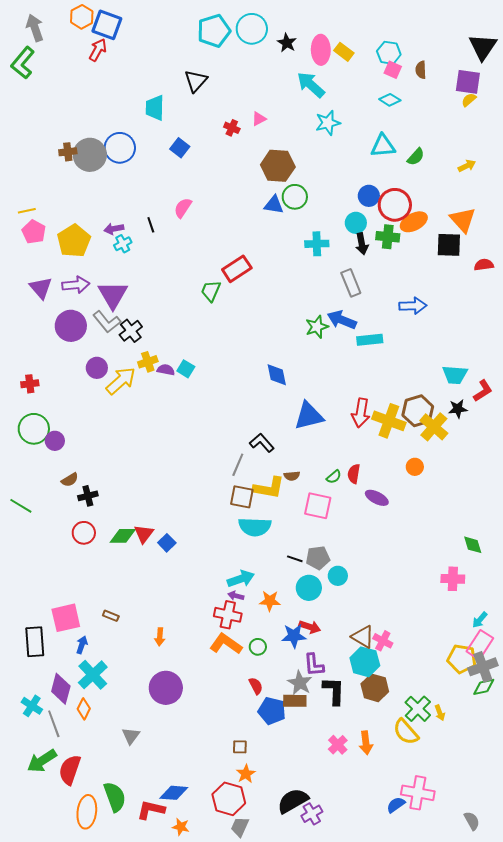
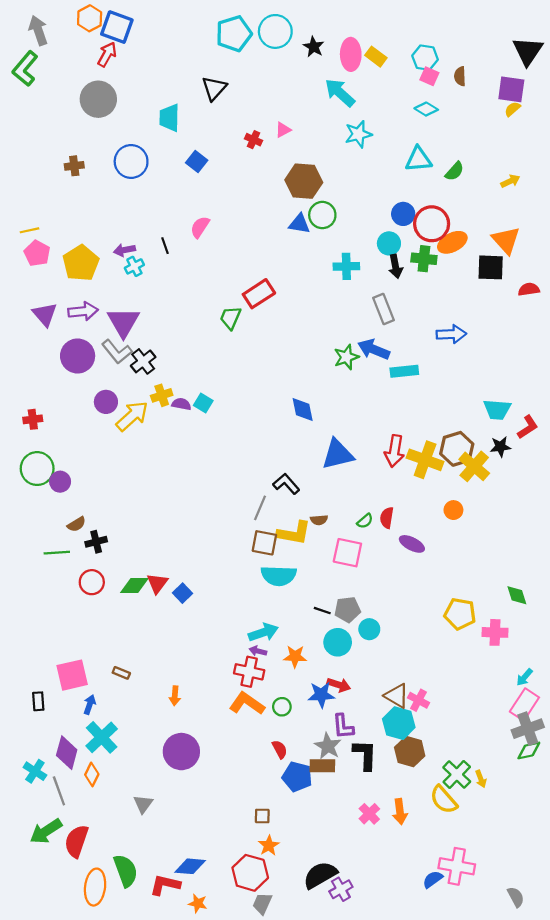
gray circle: (90, 155) -> (98, 99), moved
green line: (21, 506) -> (57, 553), moved, turned -35
black rectangle: (35, 642) -> (38, 701), size x0.6
yellow pentagon: (462, 659) -> (460, 614), moved

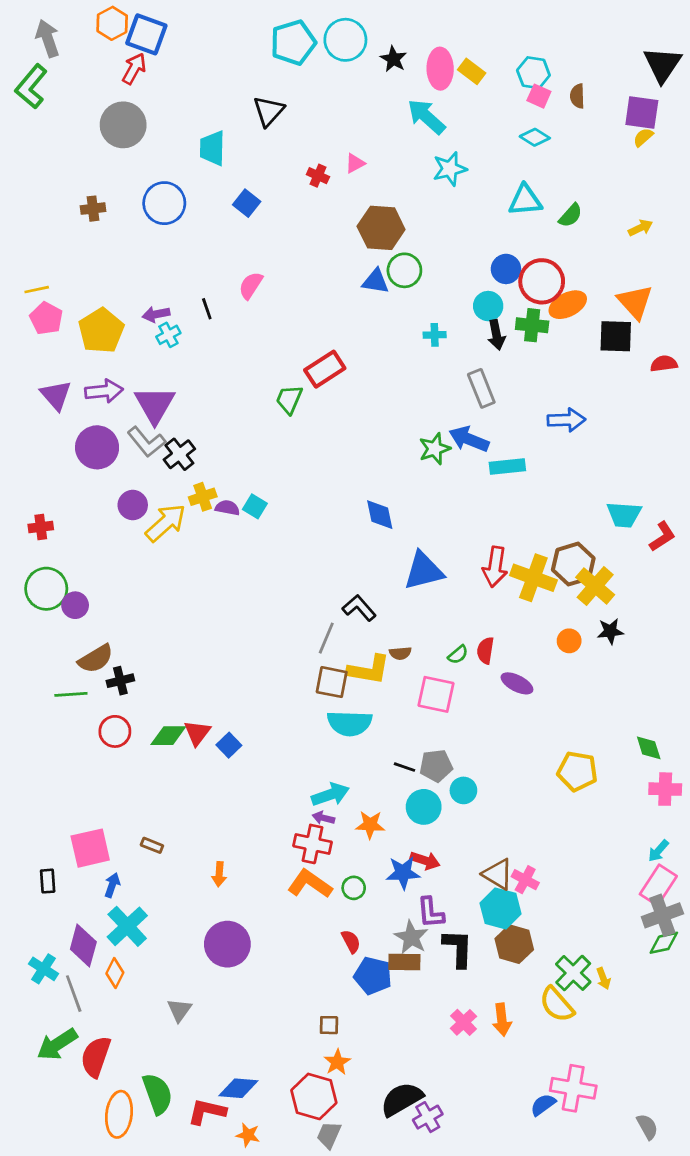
cyan cross: (346, 266) -> (435, 335), size x0.7
black star: (500, 447) -> (610, 631), moved
brown semicircle: (76, 524) -> (96, 659), size x1.5
pink cross: (495, 632) -> (665, 789), moved

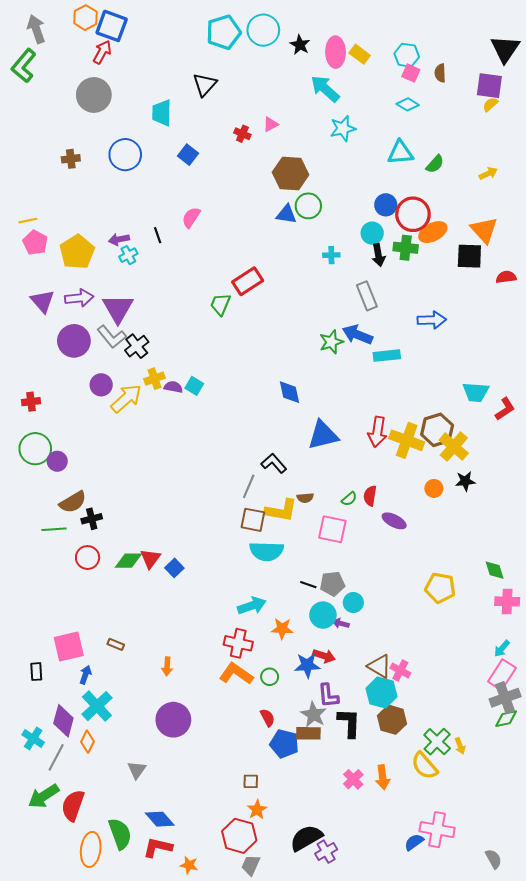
purple arrow: (323, 818) -> (341, 623), moved
gray line: (74, 994) -> (56, 757), turned 48
blue diamond: (238, 1088) -> (160, 819), moved, turned 44

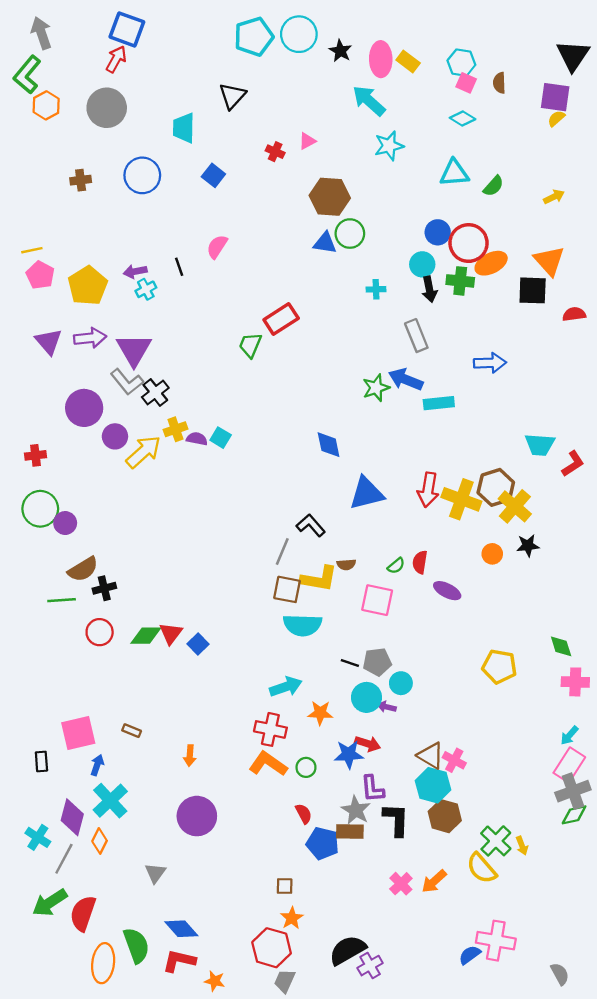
orange hexagon: (85, 18) -> (46, 105), moved
purple circle: (74, 341) -> (84, 408), moved
orange arrow: (383, 777) -> (434, 881), turned 55

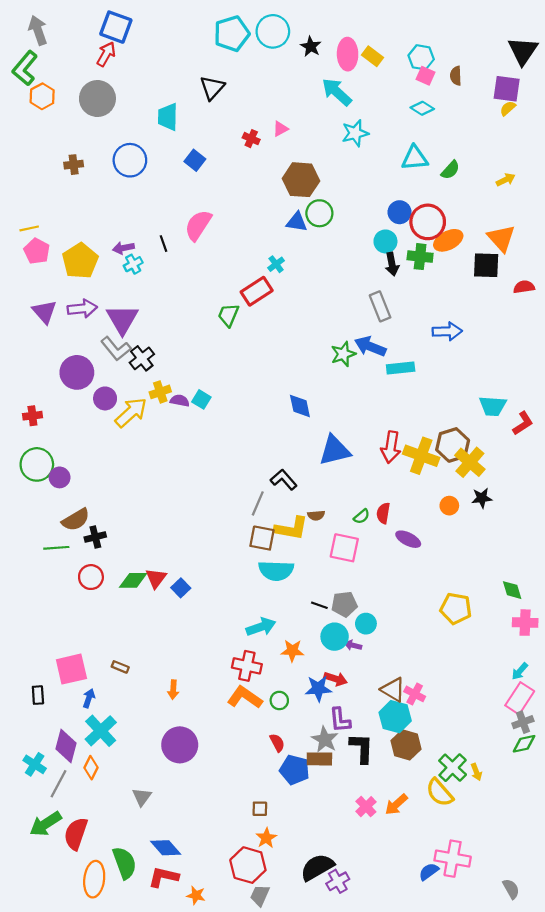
pink semicircle: (217, 247) -> (198, 225), size x1.4
cyan cross: (376, 289) -> (276, 264), moved, turned -35
gray cross: (573, 791) -> (523, 722), size x0.7

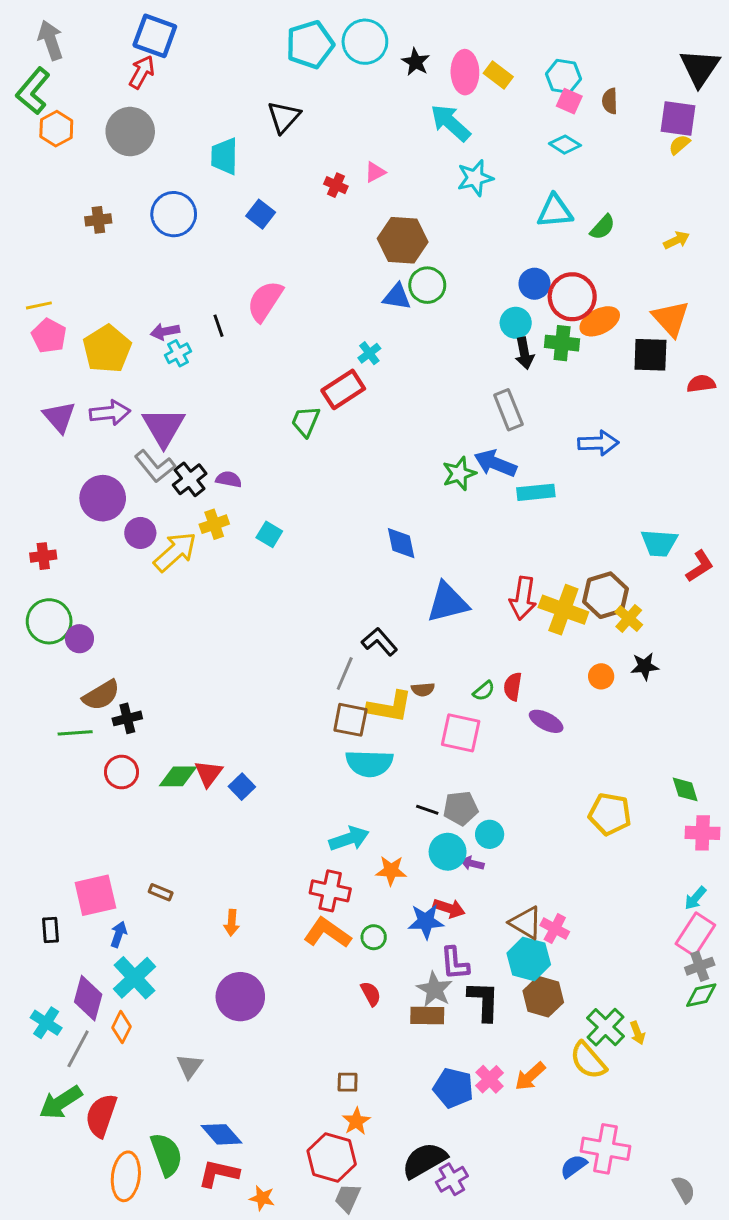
purple semicircle: (180, 401) -> (229, 479), moved
yellow cross: (470, 462) -> (629, 618), size x0.7
blue pentagon: (294, 770) -> (453, 1088), moved

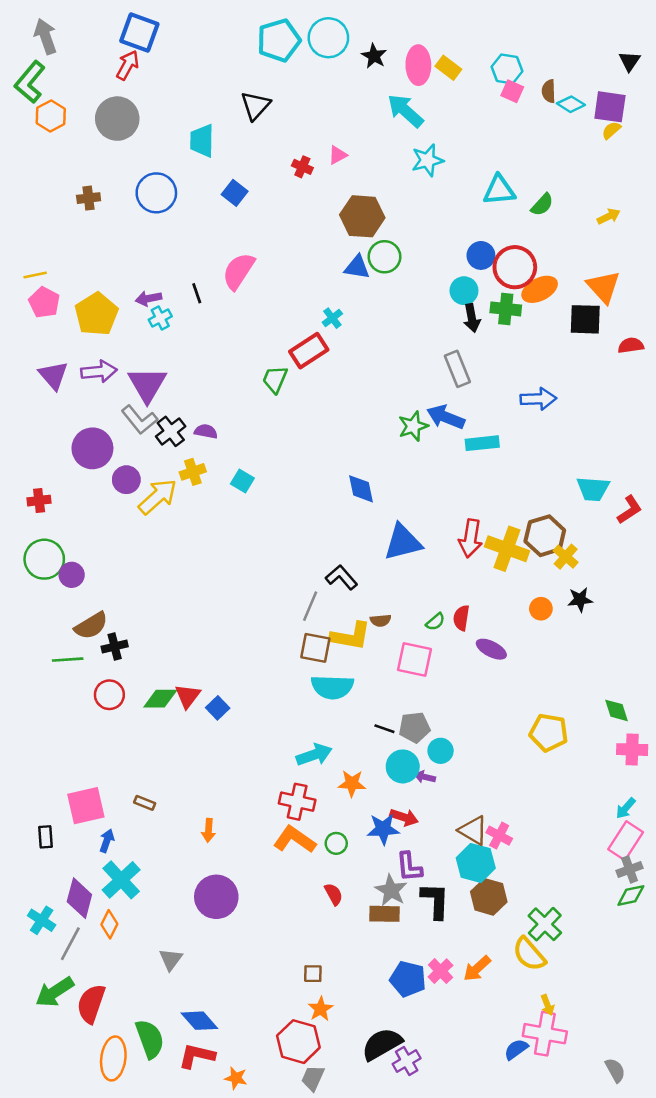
black triangle: (700, 68) -> (630, 61), size x0.6
cyan diamond: (565, 145) -> (571, 104), moved
yellow arrow: (637, 1033) -> (547, 1005), moved

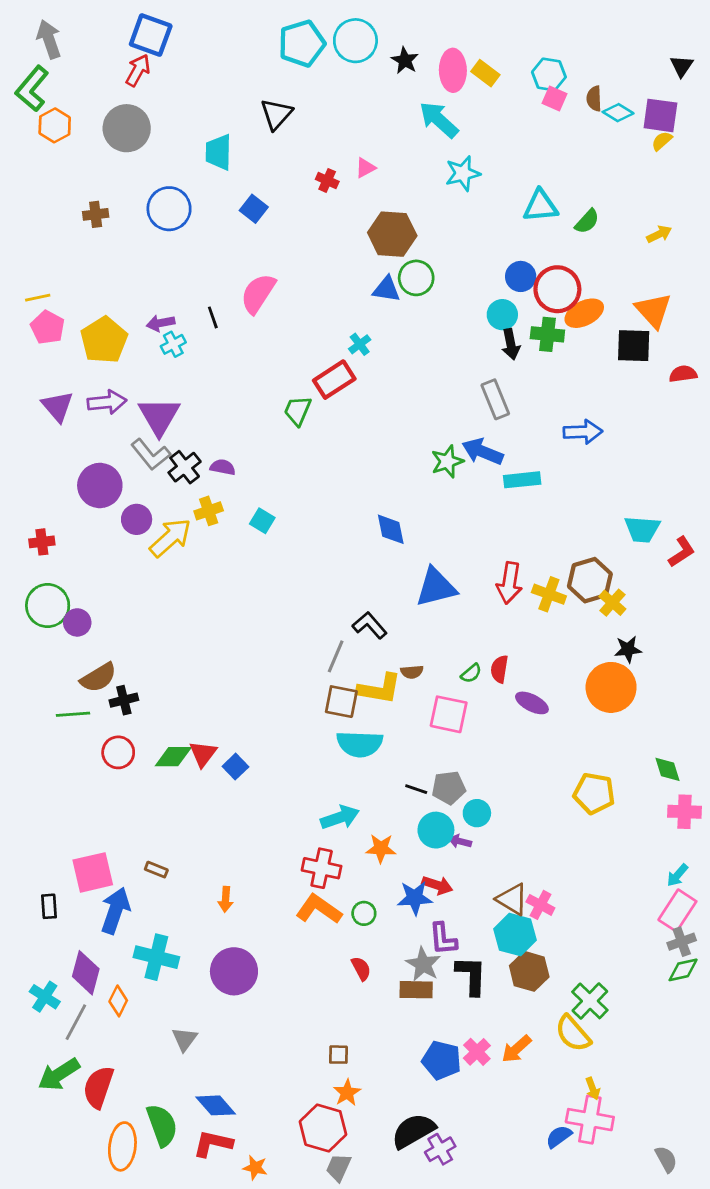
yellow cross: (507, 549) -> (549, 594), size x0.7
orange circle: (541, 609) -> (611, 687), moved, size x2.0
blue arrow: (107, 841) -> (115, 911), size x1.8
cyan cross: (121, 880) -> (156, 957), moved, turned -33

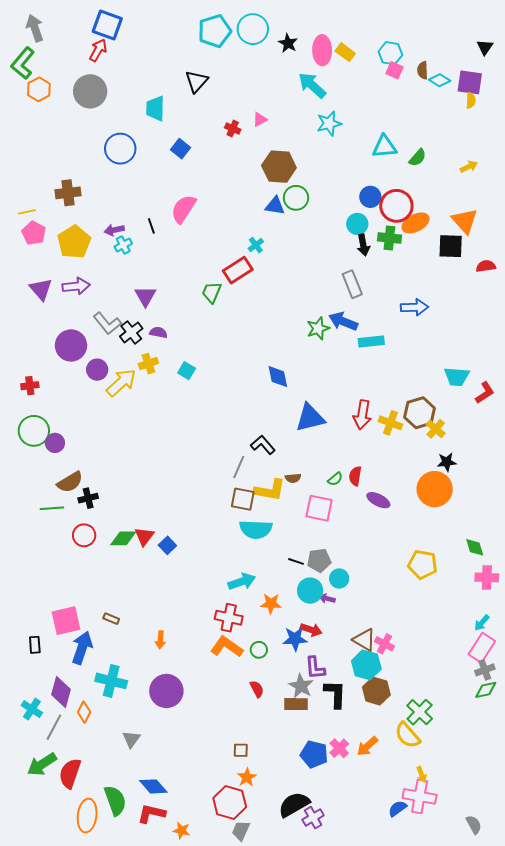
yellow semicircle: (662, 141) -> (471, 100), turned 133
brown cross: (96, 214) -> (68, 193), moved, size x1.4
purple triangle: (159, 416) -> (145, 296), moved, size x0.7

